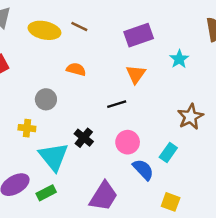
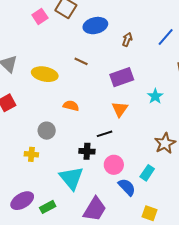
brown line: (79, 27) -> (81, 61), moved
black cross: (84, 138) -> (87, 151), moved, turned -35
cyan triangle: (54, 157) -> (71, 178), moved

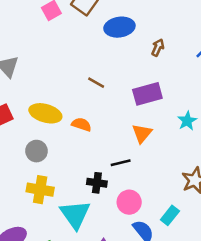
brown line: (81, 61) -> (96, 83), moved
yellow ellipse: (45, 74) -> (45, 113), moved
gray circle: (47, 131) -> (36, 151), moved
yellow cross: (31, 154) -> (40, 190), moved, size x1.5

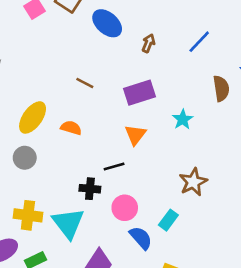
blue ellipse: (119, 27) -> (107, 23), turned 52
yellow ellipse: (45, 113) -> (33, 117), turned -68
yellow cross: (40, 190) -> (28, 215), moved

